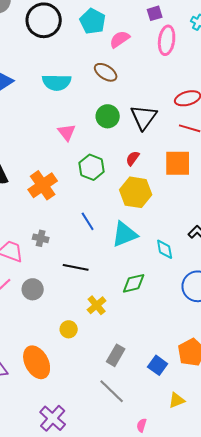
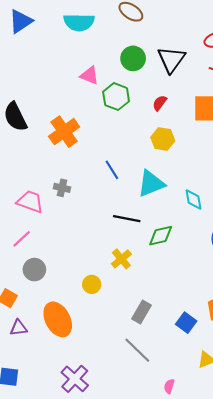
pink triangle: (67, 132) -> (90, 75), turned -30
green hexagon: (92, 167) -> (116, 97), moved
yellow hexagon: (136, 192) -> (163, 139), size x0.7
black line: (76, 267) -> (127, 219), moved
gray circle: (33, 289) -> (34, 270), moved

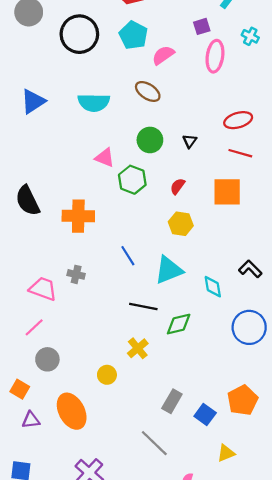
black triangle: (171, 59) -> (190, 141), size x0.5
orange cross: (64, 132) -> (78, 216), turned 36
gray rectangle: (142, 312) -> (172, 401), moved

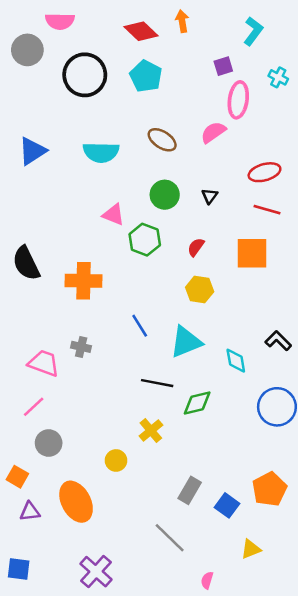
pink semicircle: (163, 55) -> (213, 132), moved

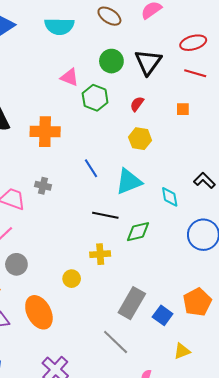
black triangle: (210, 196) -> (148, 62), size x2.0
orange square: (252, 253) -> (183, 109), size x0.5
yellow cross: (151, 431) -> (100, 254), turned 36
gray rectangle: (190, 490) -> (132, 303), size x1.4

